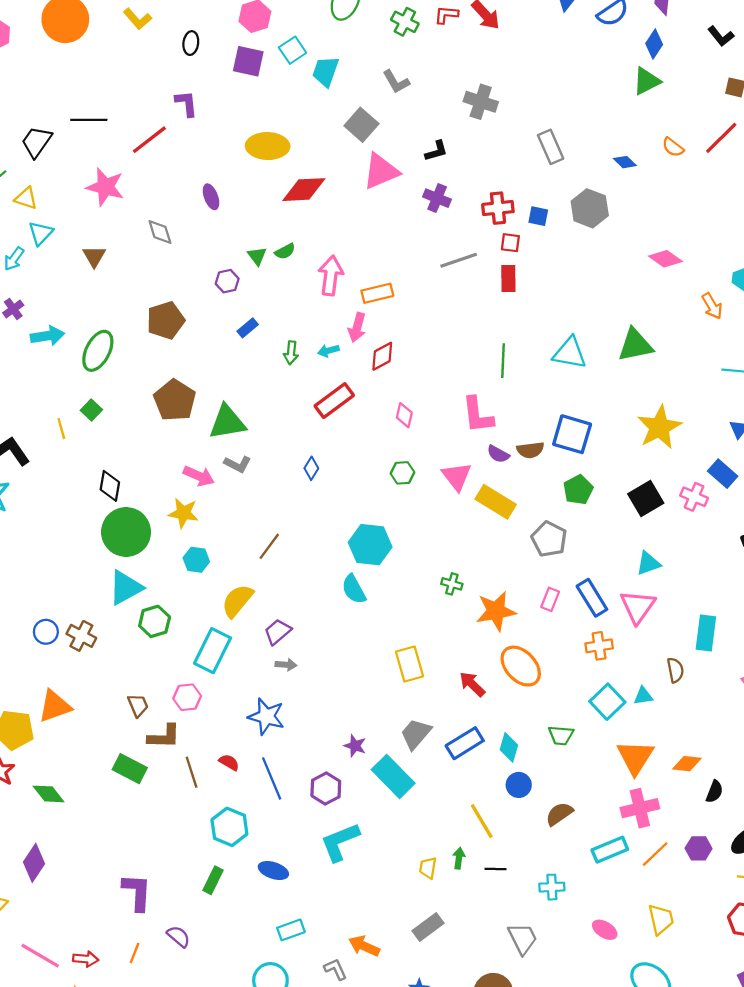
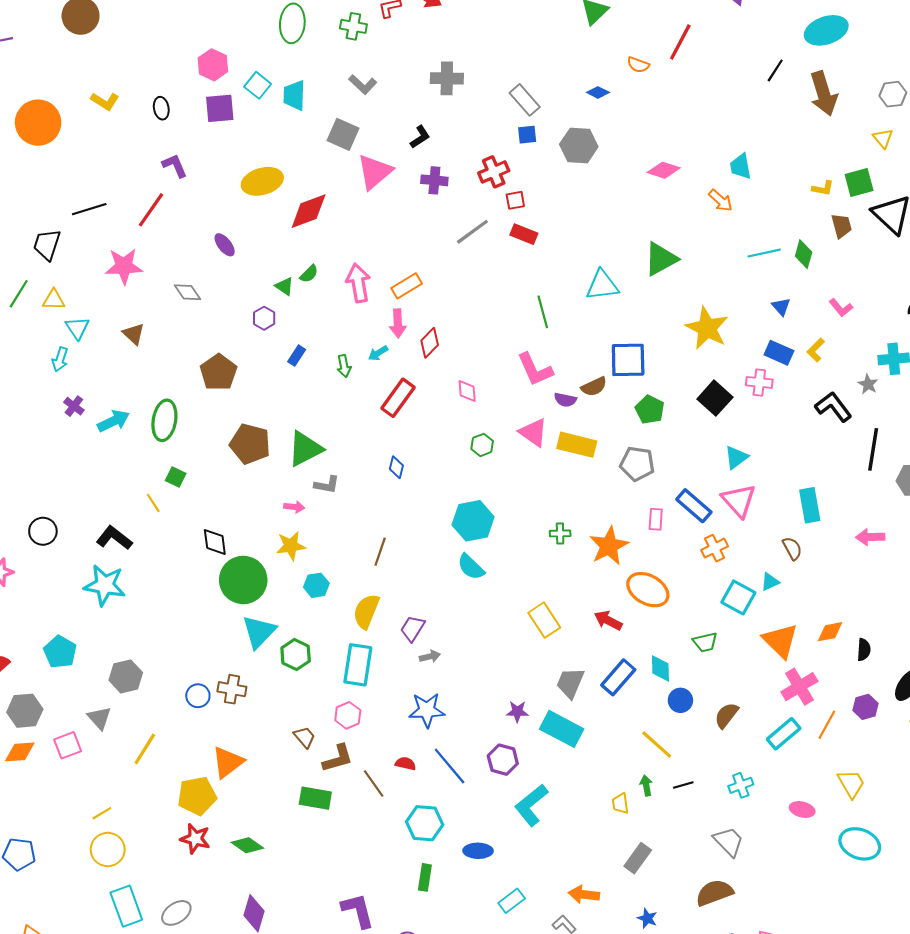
blue square: (538, 216) -> (527, 135), moved
red rectangle: (508, 278) -> (524, 234), turned -50
pink arrow: (199, 476) -> (294, 507), size x0.7

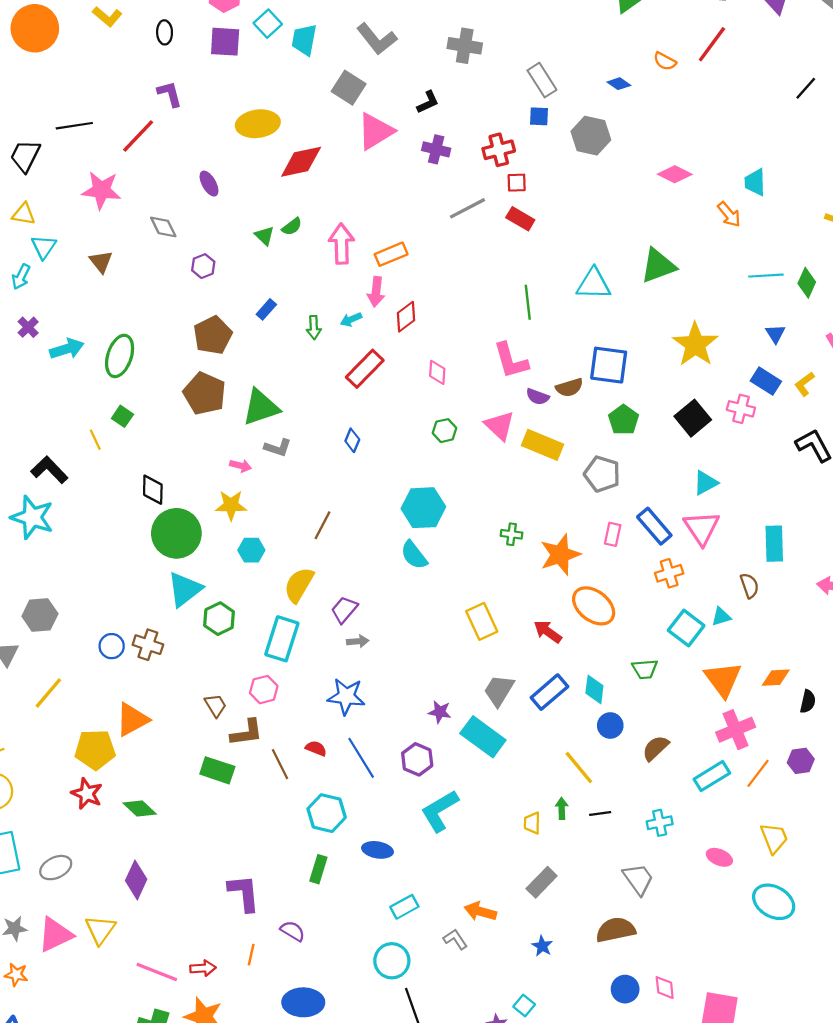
gray L-shape: (363, 84) -> (377, 39), size x1.4
purple hexagon: (264, 318) -> (203, 266), moved
brown pentagon: (218, 372) -> (213, 335), moved

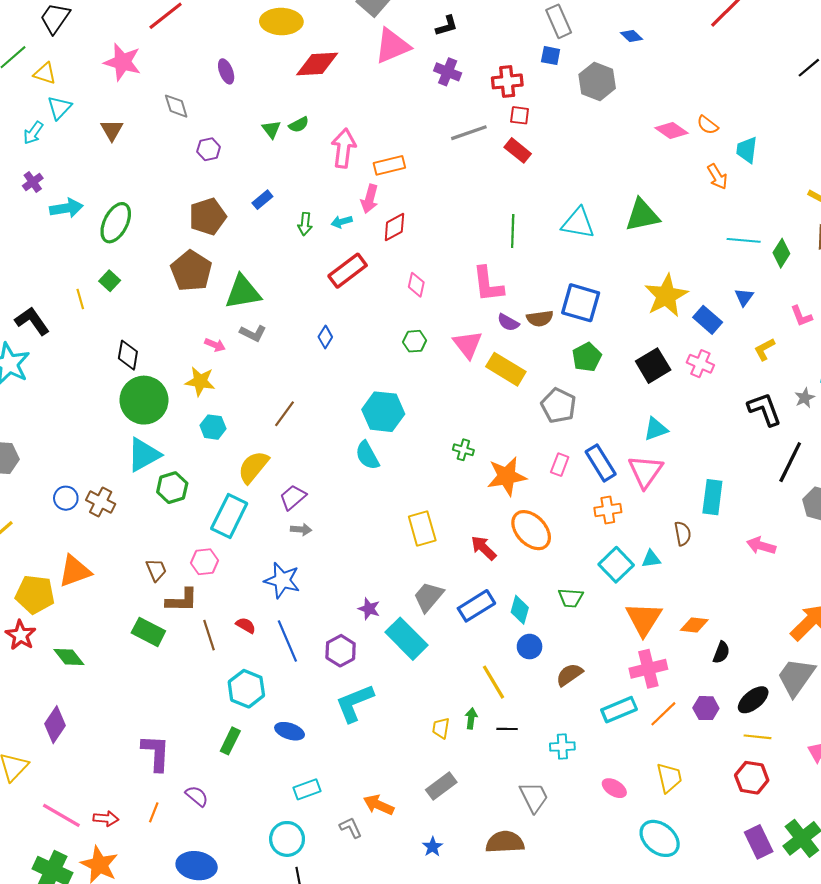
orange semicircle: (665, 61) -> (708, 125), moved
blue rectangle: (766, 381) -> (708, 320), moved

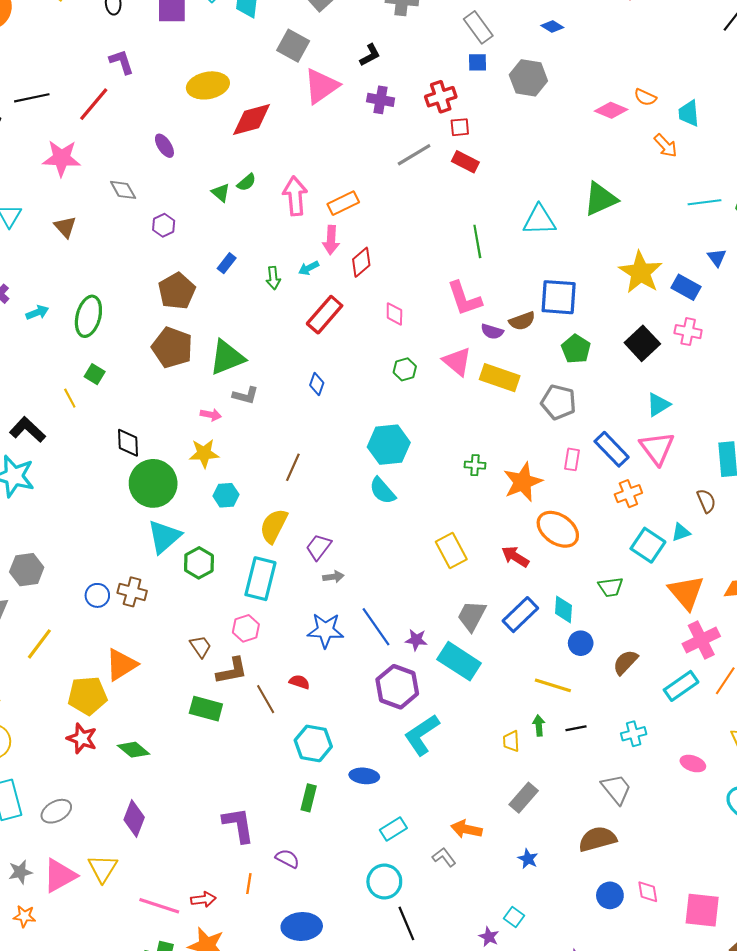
cyan arrow: (66, 208) -> (37, 312), size x0.7
blue line: (287, 641) -> (376, 627), moved
purple hexagon: (341, 651) -> (397, 687), size x1.4
yellow line: (493, 682) -> (553, 685), turned -30

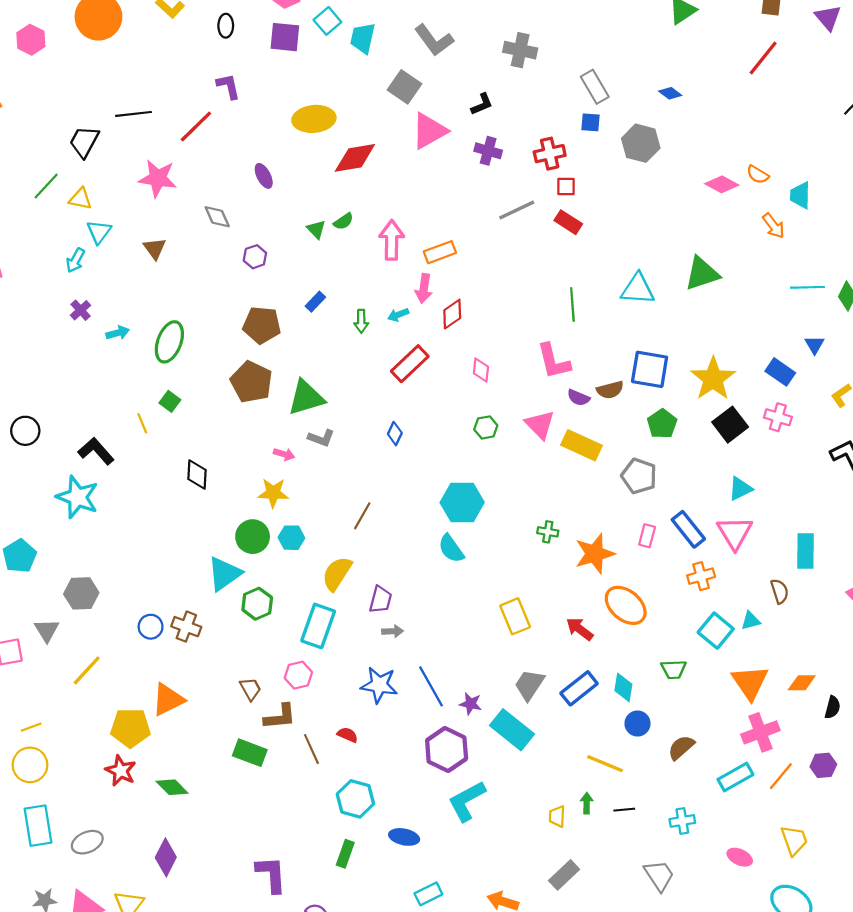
yellow star: (641, 272) -> (713, 379), moved
brown pentagon: (177, 291) -> (262, 325), turned 30
green circle: (153, 483) -> (253, 537), moved, size x0.7
purple trapezoid: (319, 547) -> (380, 600), turned 152

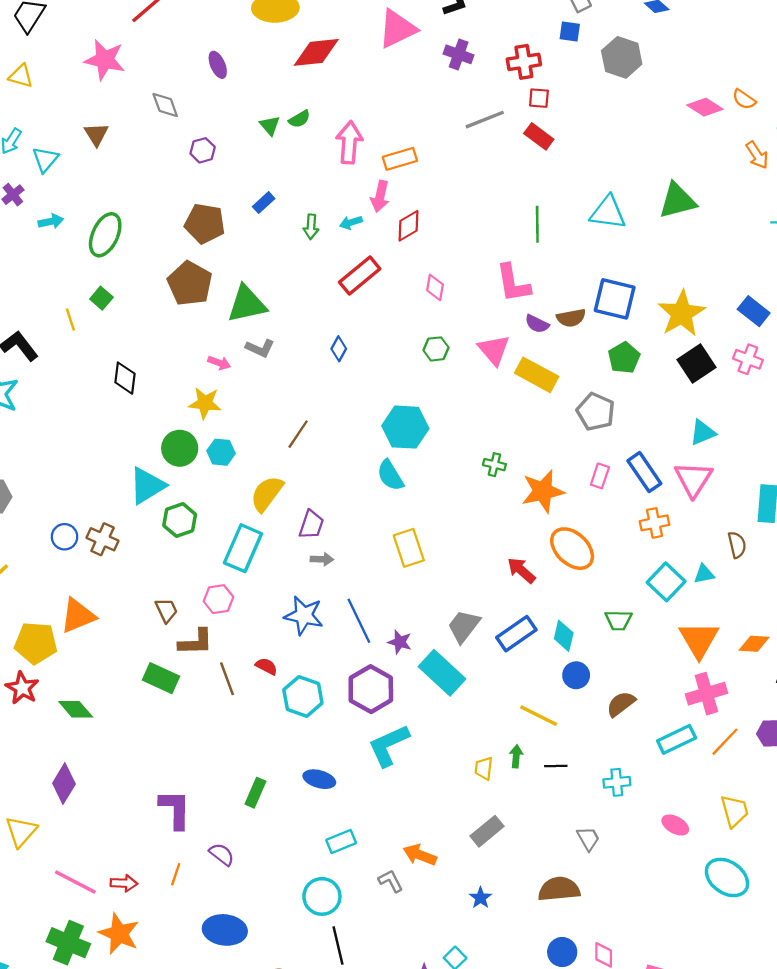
cyan triangle: (99, 232) -> (45, 159), moved
yellow rectangle: (515, 616) -> (409, 548), moved
cyan hexagon: (355, 799) -> (303, 696), moved
gray trapezoid: (659, 875) -> (588, 839), size x0.7

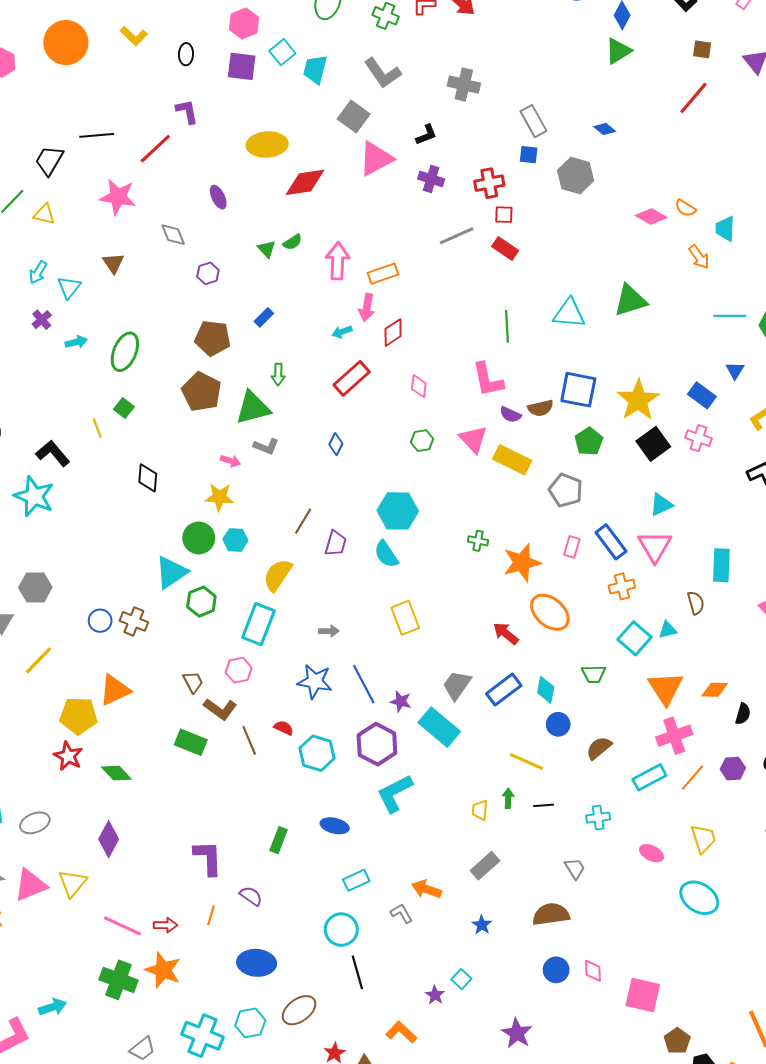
green arrow: (311, 227) -> (278, 374), moved
purple trapezoid: (311, 525) -> (336, 543), moved
brown L-shape: (196, 642) -> (220, 709), turned 40

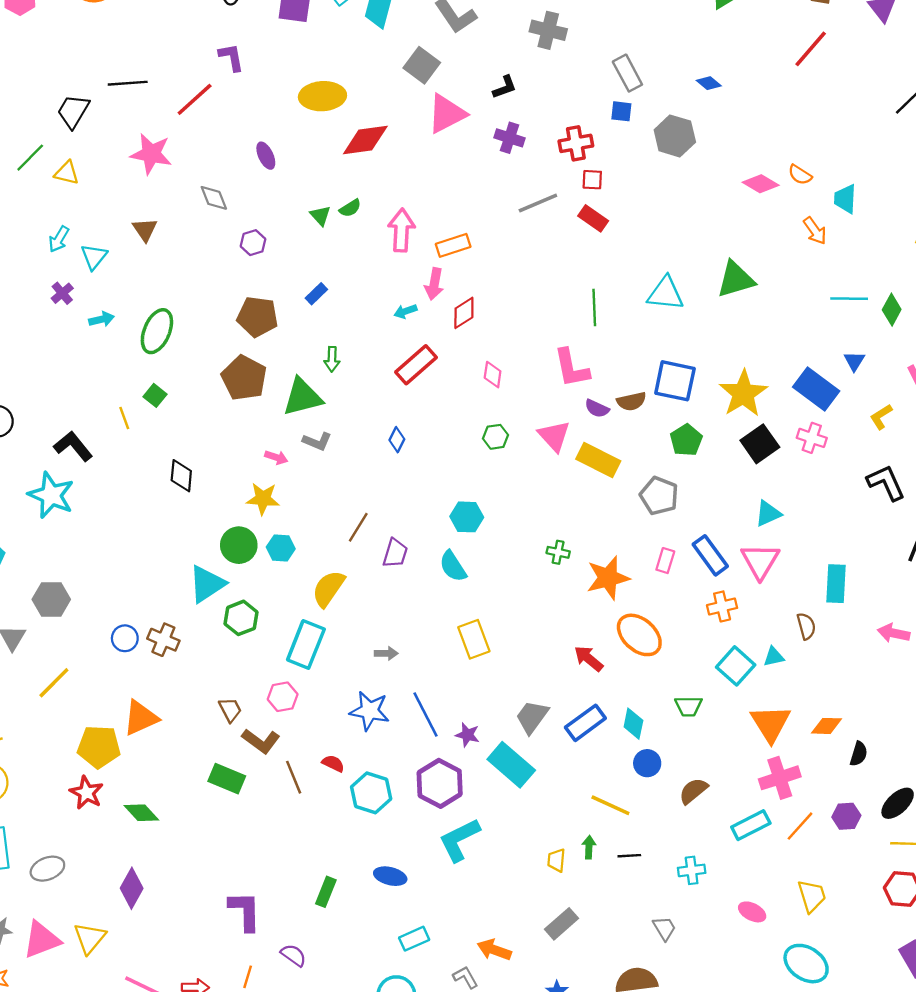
blue rectangle: (702, 395) -> (816, 389), size x1.4
cyan hexagon: (398, 511) -> (467, 517), size x0.7

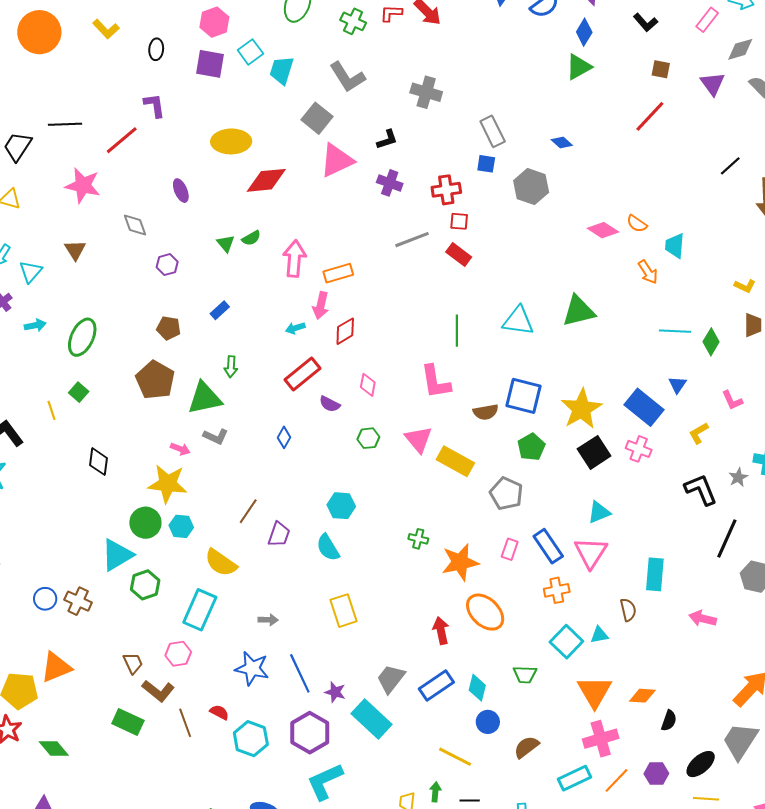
brown pentagon: (257, 317) -> (169, 328), size x0.7
purple semicircle: (597, 408) -> (330, 404), moved
yellow star: (263, 499) -> (168, 484), size x1.4
yellow semicircle: (328, 589) -> (221, 563), turned -92
red arrow: (589, 659) -> (441, 631), turned 36

